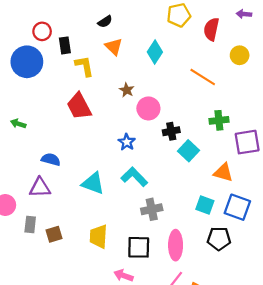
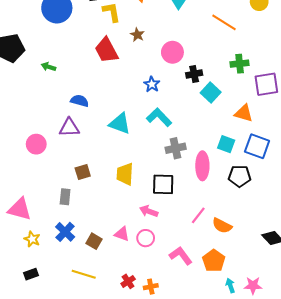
brown star: (127, 90) -> (137, 35), moved
gray rectangle: (30, 225) -> (65, 197), moved
pink ellipse: (176, 245) -> (202, 166), moved

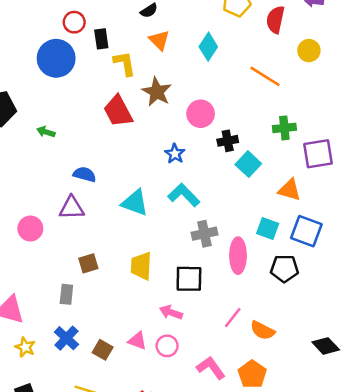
brown star: (137, 35) -> (157, 92), size x1.6

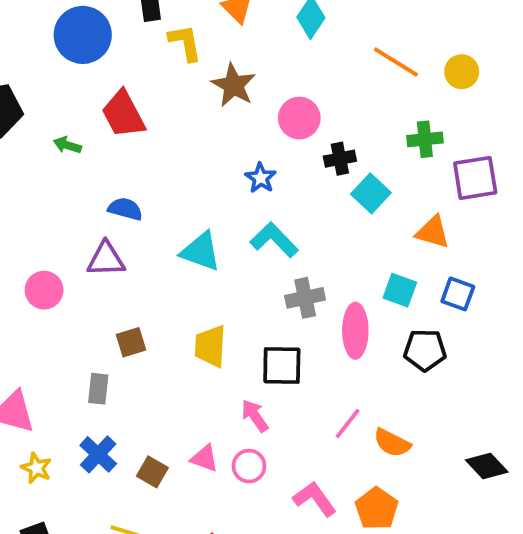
yellow circle: (309, 51) -> (462, 72), moved
red trapezoid: (118, 111) -> (123, 114), moved
blue square: (306, 231) -> (458, 294), size x0.7
pink arrow: (171, 312) -> (255, 416), turned 35

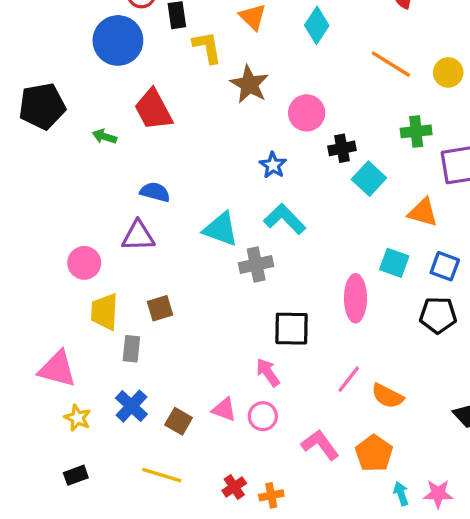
gray cross: (305, 298) -> (256, 265), moved
yellow trapezoid: (210, 346) -> (104, 312), moved
black pentagon: (425, 350) -> (438, 315), moved

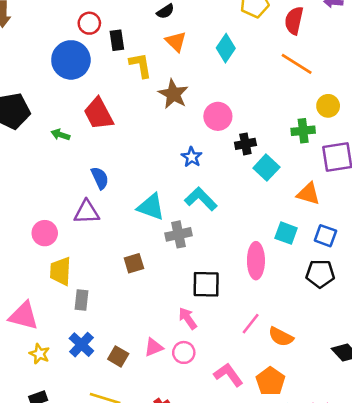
orange line: (391, 64) -> (297, 64), moved
yellow circle: (448, 72) -> (328, 106), moved
blue semicircle: (155, 192) -> (100, 178), turned 50
brown square: (160, 308) -> (134, 263), moved
pink triangle: (224, 409) -> (154, 347), turned -42

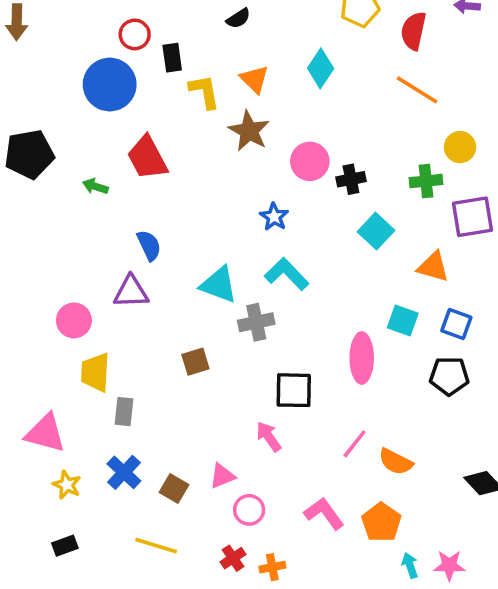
orange triangle: (176, 42) -> (254, 79), moved
black cross: (245, 144) -> (351, 179), moved
pink circle: (184, 352) -> (249, 510), moved

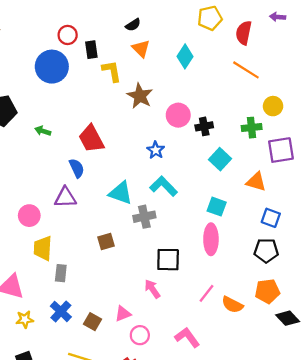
orange triangle: (254, 79) -> (141, 49), moved
red trapezoid: (147, 158) -> (91, 139), moved
cyan square: (403, 320) -> (217, 207), moved
yellow star: (67, 485) -> (25, 319), turned -30
orange pentagon: (381, 522) -> (267, 291), moved, turned 30

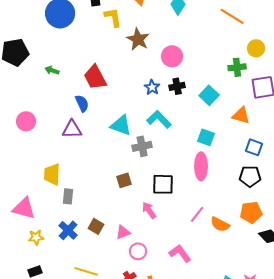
black cross: (204, 126) -> (177, 86), moved
pink circle: (29, 216) -> (26, 121), moved
brown square: (106, 242) -> (124, 180), moved
brown square: (92, 322) -> (96, 226), moved

